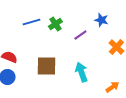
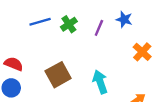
purple line: (80, 35) -> (99, 28), moved, turned -32
brown square: (46, 66) -> (58, 75), turned -30

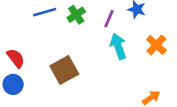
red semicircle: (14, 64) -> (16, 58), turned 30
cyan arrow: (100, 82) -> (118, 46), moved

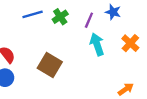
brown square: (64, 70) -> (50, 65), turned -30

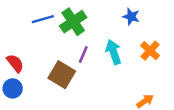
green cross: (60, 17) -> (73, 22), size x1.5
purple line: (89, 20) -> (83, 54), moved

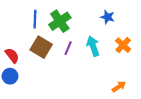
blue line: (43, 19) -> (35, 19), turned -72
brown square: (62, 75) -> (41, 47), moved

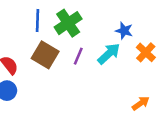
blue star: (108, 17) -> (124, 31), moved
cyan arrow: (93, 46) -> (109, 54), turned 66

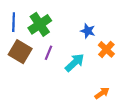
cyan arrow: (109, 54) -> (75, 63), moved

